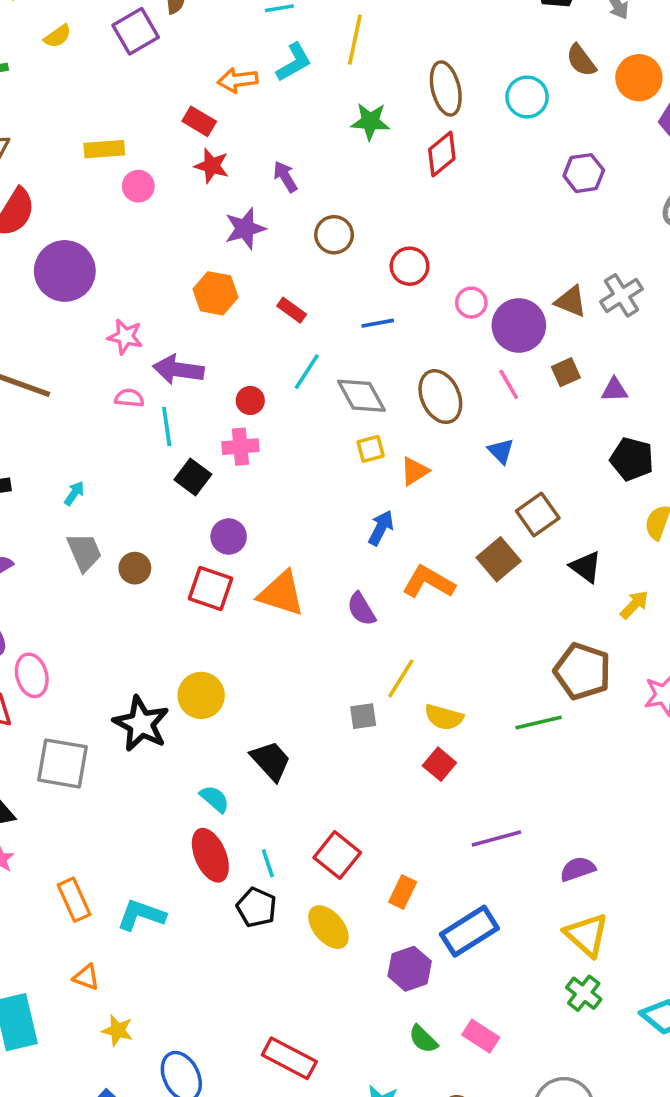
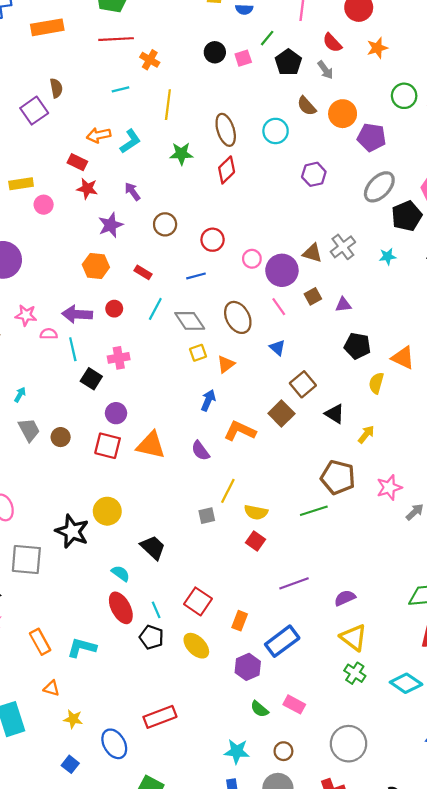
cyan L-shape: (294, 62) -> (130, 141), moved
pink star: (125, 337) -> (26, 315), moved
red circle: (250, 400) -> (114, 309), moved
red rectangle: (289, 1058) -> (160, 717), moved, turned -44

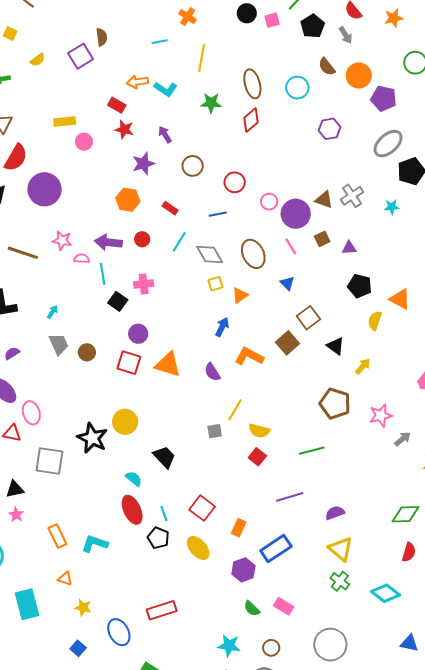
cyan L-shape: (130, 141) -> (166, 89), turned 65
green line: (314, 511) -> (312, 451), moved

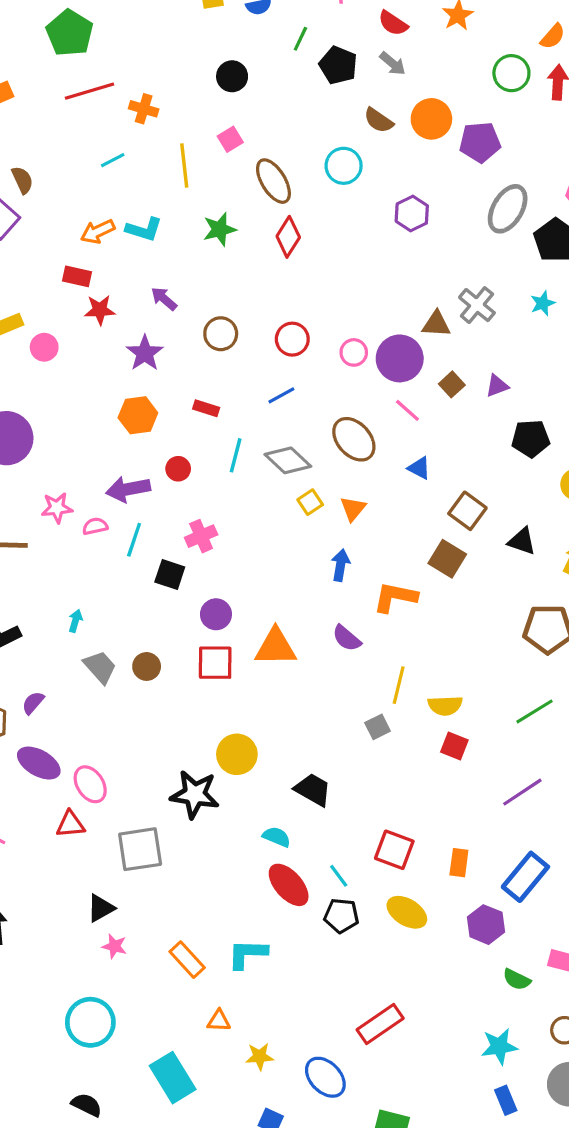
pink square: (272, 20) -> (230, 139), moved
cyan line: (103, 274) -> (134, 540), turned 45

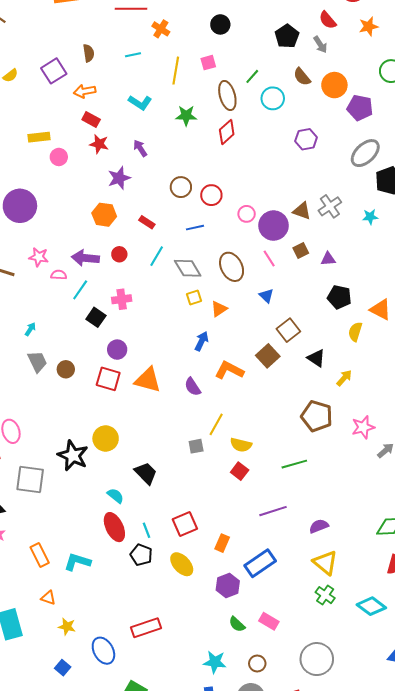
green line: (300, 39) -> (252, 76), moved
brown semicircle: (22, 180) -> (89, 53), moved
orange arrow: (98, 231) -> (85, 91), moved
brown circle: (221, 334) -> (181, 187), moved
red square: (394, 850) -> (185, 524), turned 30

